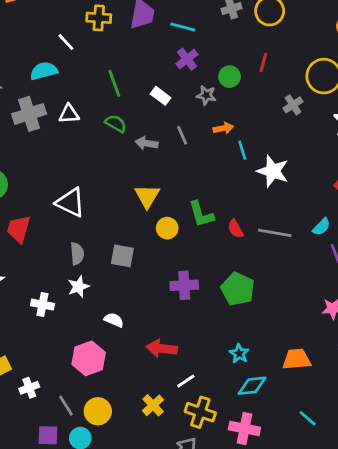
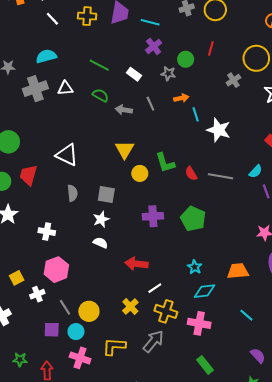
white line: (66, 42) -> (52, 19), moved
green line: (114, 83) -> (99, 65), turned -42
white star: (78, 287) -> (101, 219), moved
pink hexagon: (89, 358) -> (56, 270), moved

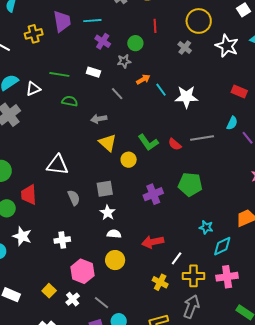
white triangle: (65, 88) -> (33, 89), moved
gray arrow: (124, 110) -> (99, 119), moved
yellow circle: (89, 311) -> (115, 260), moved

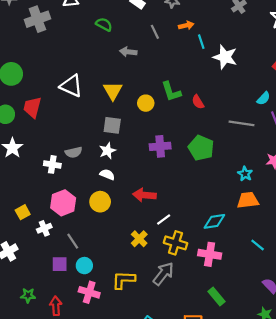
gray line: (202, 138) -> (241, 123), moved
yellow triangle: (108, 143) -> (113, 91), moved
gray semicircle: (74, 198) -> (74, 152), moved, turned 84
cyan star: (206, 227) -> (245, 174), moved

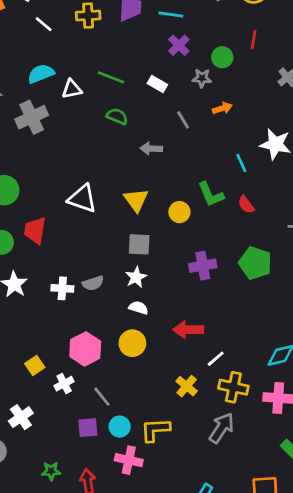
cyan line: (201, 42) -> (241, 163), moved
white cross: (52, 164) -> (62, 288), moved
yellow L-shape: (124, 280) -> (155, 430), moved

